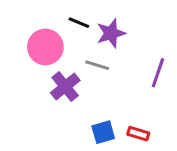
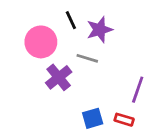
black line: (79, 23) -> (71, 20), turned 42
purple line: (158, 73) -> (138, 90), moved

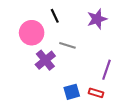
purple star: (100, 30) -> (97, 19), moved

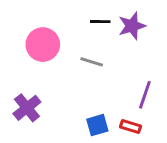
black line: (55, 16) -> (100, 22), moved, turned -64
purple cross: (45, 60) -> (27, 108), moved

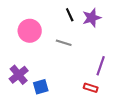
black line: (100, 22) -> (70, 15), turned 64
blue square: (97, 125) -> (41, 87), moved

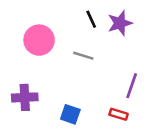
purple cross: (19, 75) -> (25, 97), turned 36
blue square: (41, 87) -> (70, 114), moved, turned 35

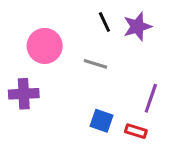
purple cross: (25, 97) -> (24, 94), moved
blue square: (70, 114) -> (101, 121), moved

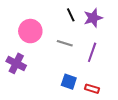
purple cross: (24, 94) -> (16, 63), turned 30
purple line: (151, 98) -> (92, 52), moved

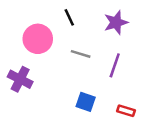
black line: (71, 15) -> (69, 17), moved
red rectangle: (92, 89) -> (126, 111), moved

